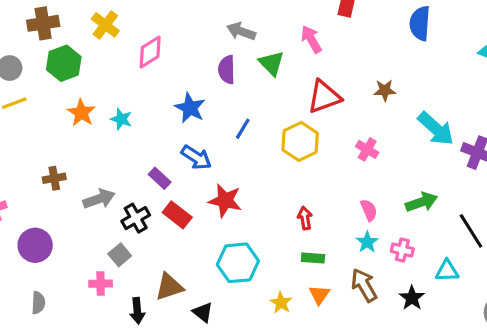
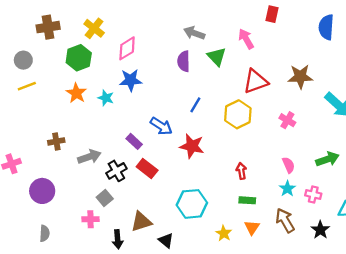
green hexagon: (64, 63) -> (79, 58), moved
brown star: (385, 90) -> (300, 77), size x1.5
blue star: (190, 108) -> (131, 80), moved, turned -30
red star: (225, 201) -> (192, 146), moved

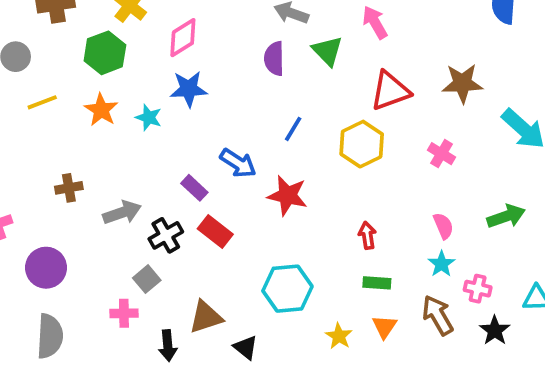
yellow line: (27, 86) -> (42, 102), moved
pink cross: (313, 194) -> (478, 289), moved
gray semicircle: (45, 233) -> (50, 336), size x1.6

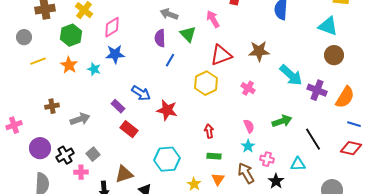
blue line: (293, 129) -> (170, 60), moved
black cross: (166, 235) -> (65, 155), moved

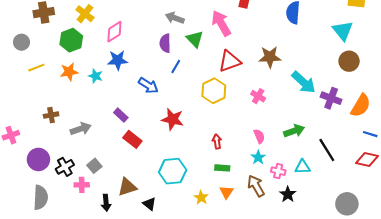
pink arrow: (213, 19) -> (221, 23), size x1.4
cyan triangle: (328, 26) -> (343, 31), turned 30
orange star: (69, 65) -> (69, 72), turned 30
blue arrow: (141, 93) -> (148, 85), moved
cyan triangle: (298, 164) -> (303, 167), moved

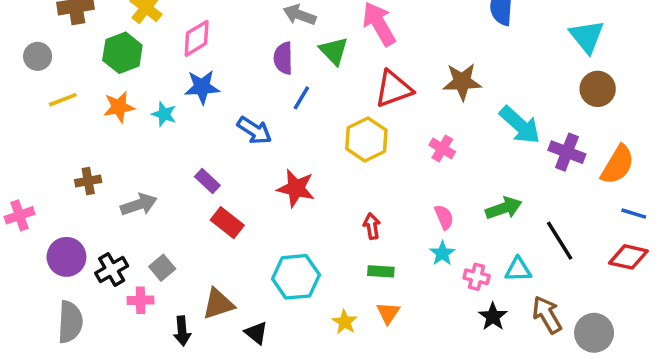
brown arrow: (256, 186) -> (547, 315), moved

